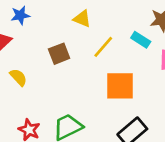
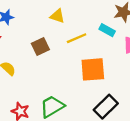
yellow line: (103, 47) -> (77, 38), turned 30

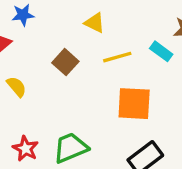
brown square: (40, 47) -> (65, 62), turned -30

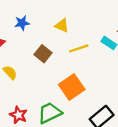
blue star: (23, 15) -> (22, 23), moved
orange square: (134, 104) -> (72, 87), moved, turned -35

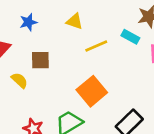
brown square: (43, 54) -> (40, 60), moved, turned -35

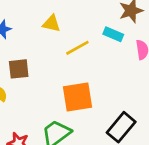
orange square: (92, 91) -> (77, 97), turned 36

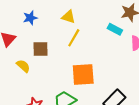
yellow line: (77, 48) -> (74, 38), moved, turned -36

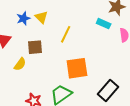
yellow triangle: (68, 17) -> (41, 17), moved, turned 32
yellow semicircle: (23, 66) -> (20, 64), turned 88

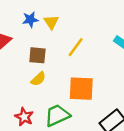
yellow semicircle: (20, 64) -> (38, 79), moved

